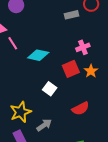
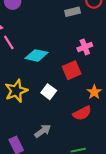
orange star: (91, 71) -> (94, 92), moved
yellow star: (21, 112) -> (16, 91), moved

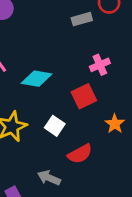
red semicircle: (82, 113) -> (80, 154), moved
gray arrow: (43, 131) -> (49, 178), turned -119

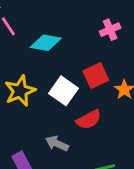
red square: (84, 96) -> (96, 76), moved
white square: (55, 126) -> (64, 91), size x1.4

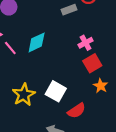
cyan diamond: (46, 43) -> (37, 42), moved, turned -30
red square: (96, 76) -> (92, 63), moved

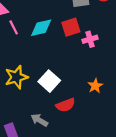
red square: (92, 63) -> (71, 27), moved

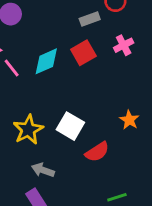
pink cross: (90, 39) -> (124, 45), moved
gray arrow: (39, 120) -> (43, 170), moved

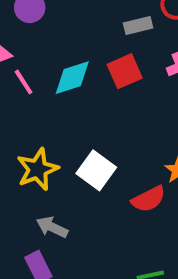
red semicircle: (97, 152) -> (149, 199), moved

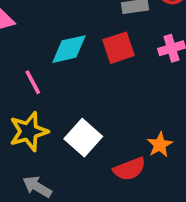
pink line: (24, 82) -> (33, 82), moved

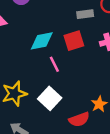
pink line: (33, 82) -> (54, 64), moved

